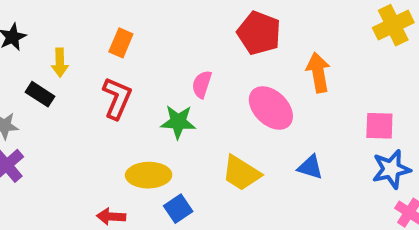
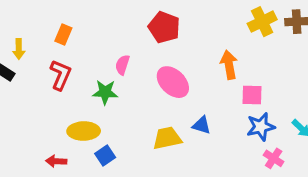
orange arrow: (318, 72) -> (229, 65), moved
yellow trapezoid: (241, 173) -> (167, 138), moved, turned 136

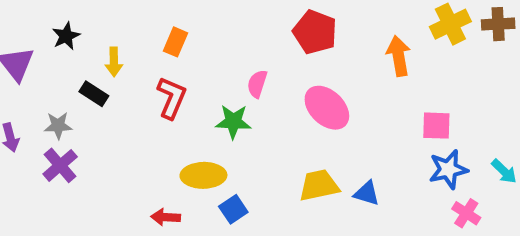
orange arrow: (229, 65) -> (399, 56), moved
blue triangle: (202, 125) -> (367, 193), moved

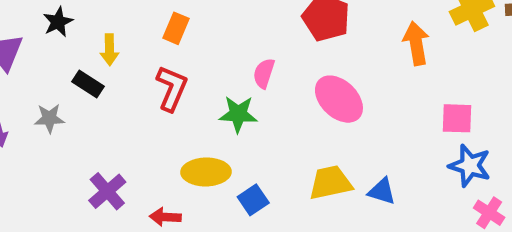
purple cross: (60, 165) -> (107, 191), moved
blue star: (448, 169) -> (470, 166), turned 30
blue square: (233, 209) -> (253, 200), moved

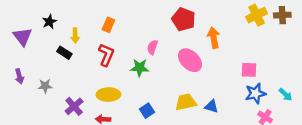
orange arrow: (416, 43) -> (214, 38), moved
gray star: (49, 118) -> (45, 86), moved
blue star: (470, 166) -> (255, 93), turned -30
yellow ellipse: (206, 172) -> (108, 95), moved

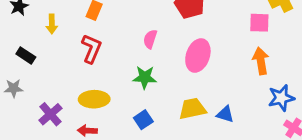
orange arrow: (214, 38) -> (261, 61), moved
black rectangle: (64, 53) -> (26, 55), moved
pink ellipse: (190, 60) -> (198, 55), turned 65
green star: (140, 68) -> (145, 77), moved
pink square: (249, 70) -> (259, 23), moved

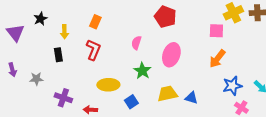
black rectangle: (26, 55) -> (58, 55), moved, turned 48
orange arrow: (261, 61) -> (217, 59), turned -132
green star: (145, 77) -> (142, 71), moved, turned 30
yellow ellipse: (94, 99) -> (108, 85), moved
purple cross: (50, 114) -> (63, 98), turned -30

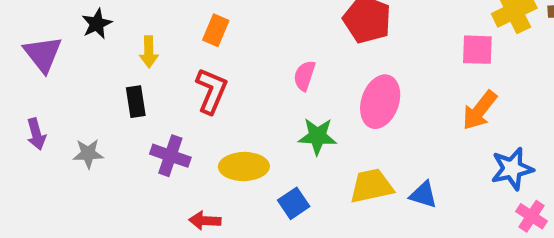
green star: (142, 71) -> (317, 136), turned -30
purple cross: (63, 98) -> (170, 156), moved

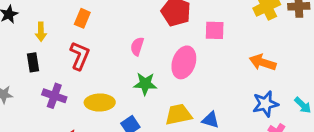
pink square: (477, 50) -> (215, 30), moved
orange arrow: (480, 110) -> (263, 62), moved, turned 70

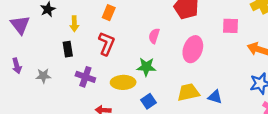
pink square: (215, 30) -> (230, 26), moved
green star: (145, 84) -> (146, 67), moved

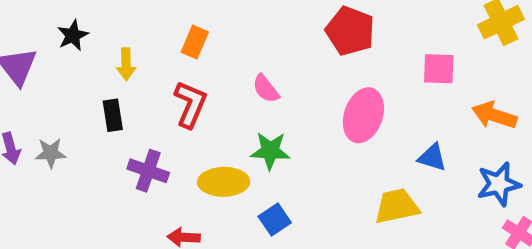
pink semicircle: (154, 36) -> (266, 89), moved, turned -56
gray star: (43, 76) -> (51, 153), moved
yellow trapezoid: (188, 92) -> (397, 206), moved
blue triangle: (215, 97) -> (432, 157), moved

